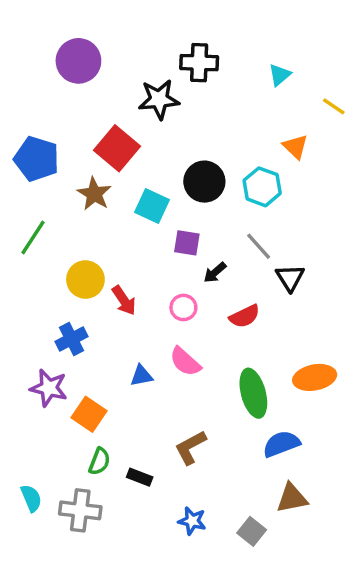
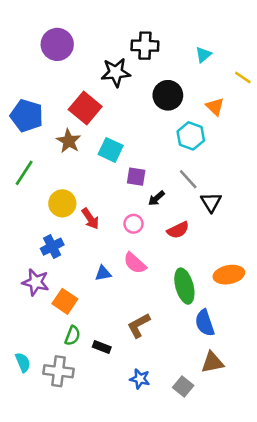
black circle: (204, 182) -> (168, 95), moved
blue semicircle: (281, 444) -> (205, 323), turned -88

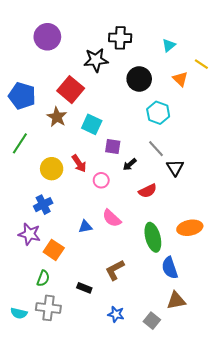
orange triangle: (215, 107) -> (180, 79), moved
red arrow: (90, 219) -> (79, 163), moved
pink circle: (134, 224) -> (101, 180), moved
green semicircle: (72, 336) -> (43, 278), moved
cyan semicircle: (23, 362) -> (19, 313), moved, turned 126

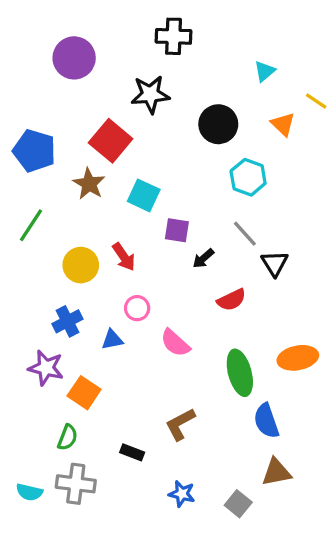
black cross: (120, 38) -> (174, 36), moved
pink circle: (101, 180) -> (137, 308), moved
blue triangle: (85, 227) -> (112, 340), moved

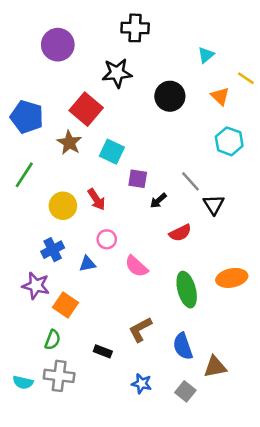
cyan hexagon: (248, 177) -> (229, 141), moved
blue semicircle: (266, 421) -> (183, 346), moved

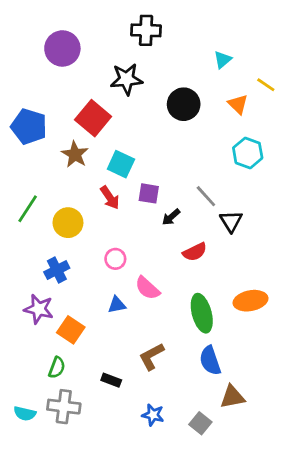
green line: (24, 175) -> (28, 209), moved
red arrow: (96, 199) -> (110, 198), moved
blue triangle: (87, 264) -> (117, 305), moved
blue semicircle: (183, 346) -> (210, 361), moved

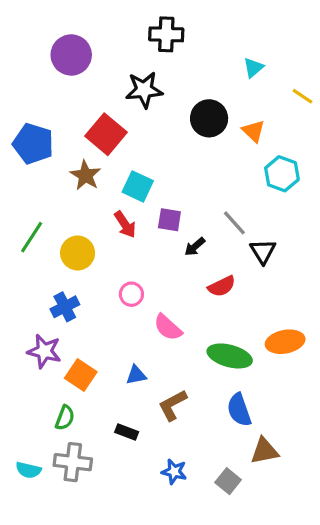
orange triangle: (238, 104) -> (253, 131), moved
blue triangle: (117, 305) -> (136, 375), moved
green ellipse: (202, 313) -> (230, 356), turned -60

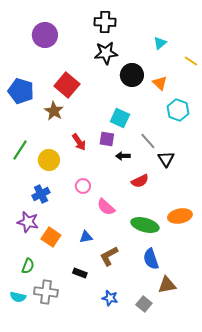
black star: (144, 90) -> (106, 53), moved
cyan square: (138, 186) -> (120, 118), moved
black arrow: (195, 247) -> (123, 156), turned 40
green semicircle: (65, 418) -> (28, 266), moved

